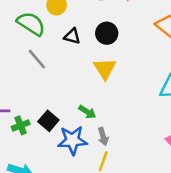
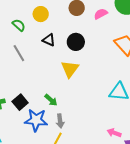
green semicircle: (31, 24) -> (19, 25), size x0.6

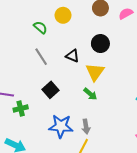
black triangle: (49, 40) -> (73, 56), moved
green arrow: (51, 100) -> (90, 94), moved
black square: (20, 102) -> (50, 90), moved

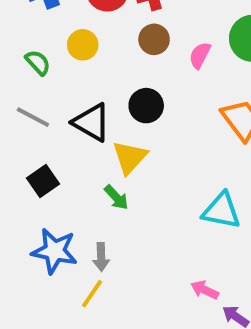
pink semicircle: (126, 14) -> (200, 55), turned -40
black triangle: (73, 56) -> (92, 122), size x1.5
gray line: (41, 57) -> (33, 117), turned -36

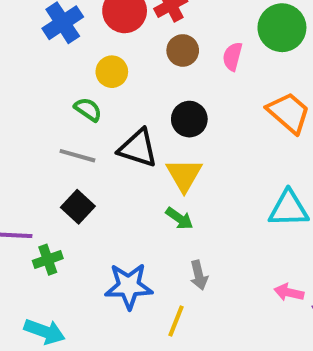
green semicircle: (38, 62) -> (88, 109), moved
black square: (43, 181) -> (78, 207), moved
gray arrow: (101, 257) -> (199, 275), moved

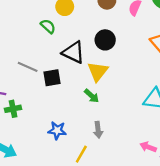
gray line: (77, 156) -> (28, 67), moved
black square: (78, 207) -> (52, 78), moved, turned 30
blue star: (129, 286) -> (57, 130), size x0.7

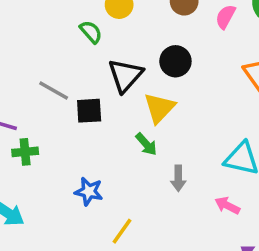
black triangle: (73, 52) -> (125, 75), turned 40
gray arrow: (98, 130) -> (178, 178), moved
pink arrow: (148, 147) -> (227, 205), moved

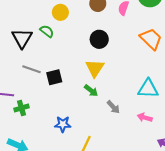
black triangle: (125, 75) -> (22, 38), moved
gray arrow: (178, 178) -> (113, 107), turned -32

